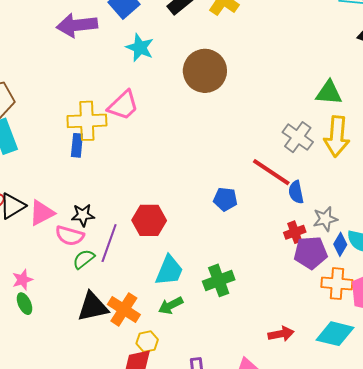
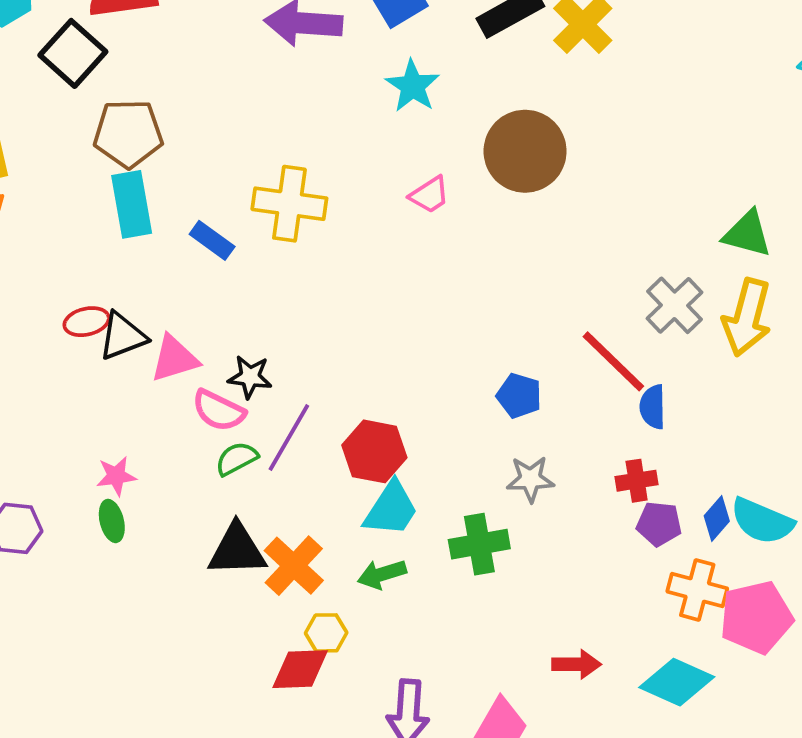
pink trapezoid: (123, 105) -> (430, 195), moved, size x0.7
blue rectangle: (77, 145) -> (212, 240), moved, turned -70
gray star: (325, 219) -> (530, 479), moved
red hexagon: (149, 220) -> (374, 451), moved
purple pentagon: (311, 253) -> (659, 524), size x0.7

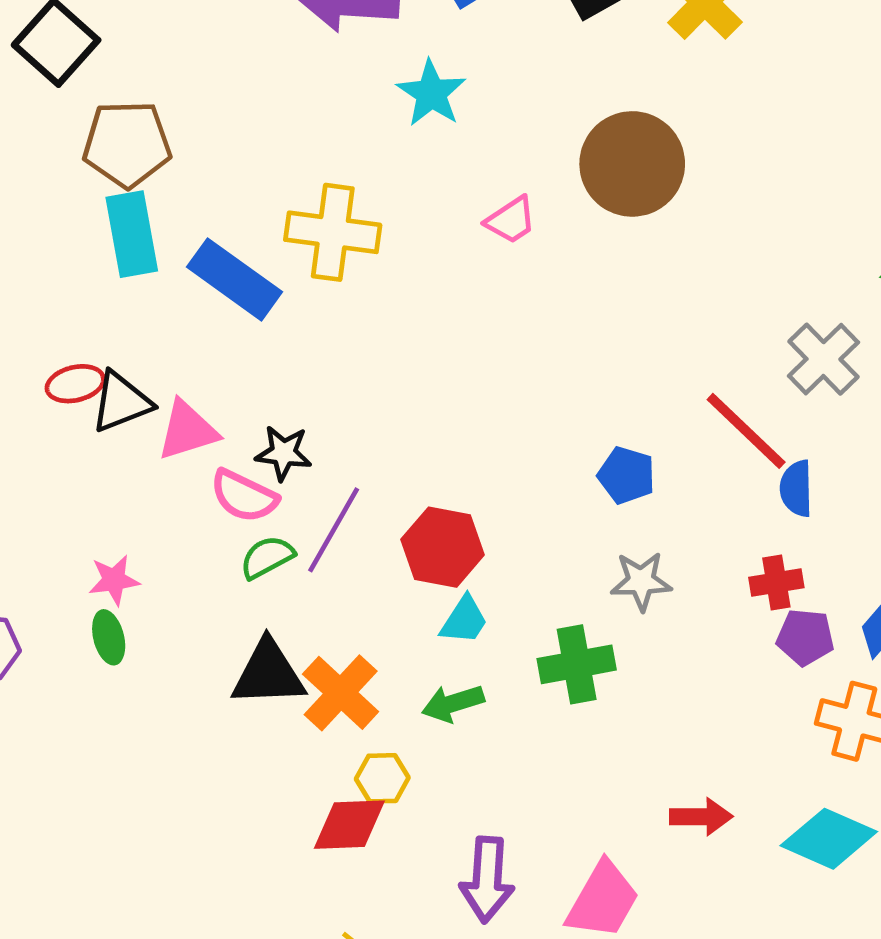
cyan star: (413, 86) -> (431, 93), moved
blue rectangle: (212, 240) -> (234, 279), size x1.6
cyan trapezoid: (391, 509) -> (464, 620), size x0.7

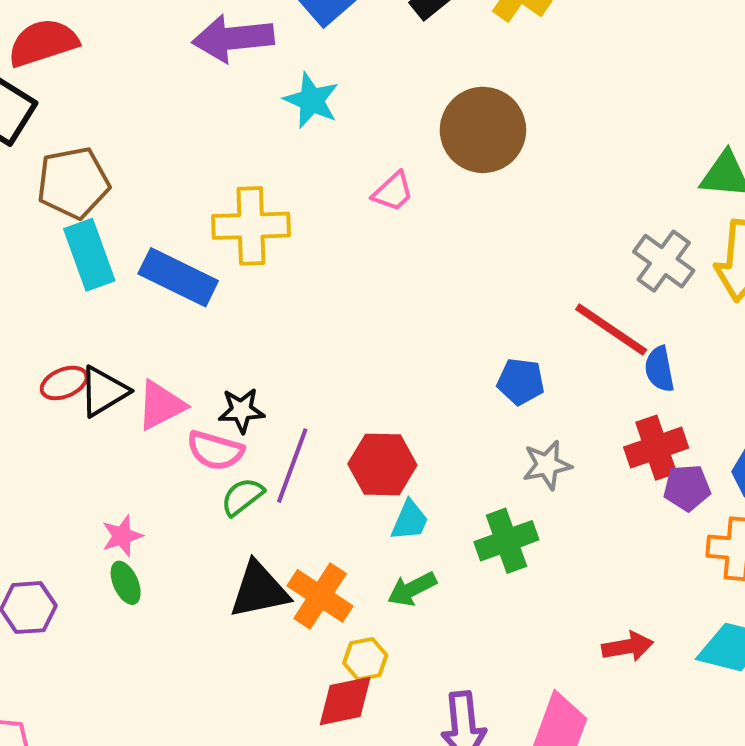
red cross: (776, 583) -> (656, 448), size x1.4

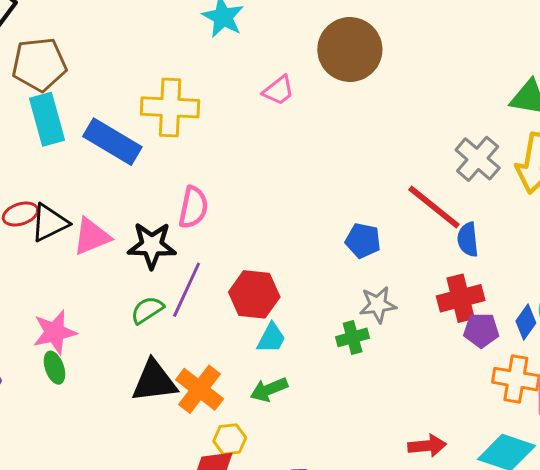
black star: (241, 410) -> (152, 245), size x1.4
pink semicircle: (215, 450) -> (193, 207), moved, turned -99
pink star: (122, 536) -> (55, 332), size x1.4
green cross: (506, 541) -> (353, 337), moved, size x0.7

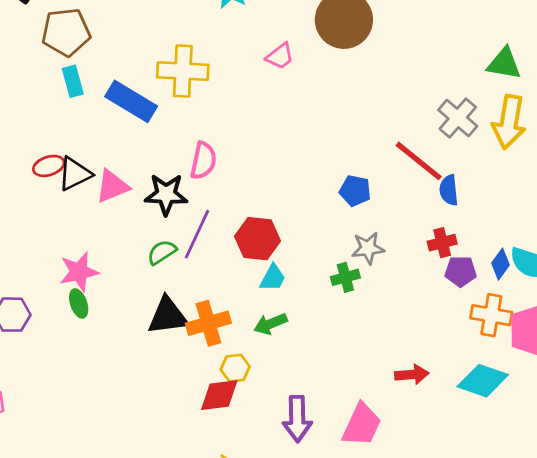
cyan rectangle: (47, 119) -> (73, 81), size x0.7
red cross: (461, 298) -> (442, 243), size x0.7
orange cross: (200, 389) -> (208, 323), turned 36

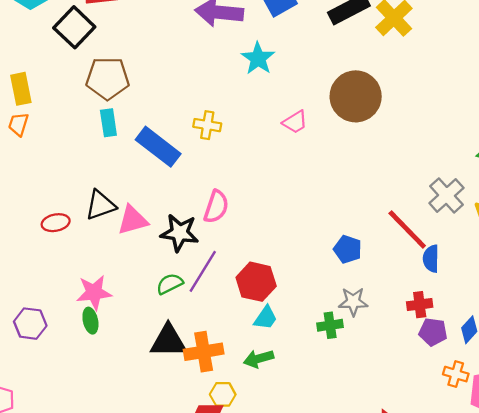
yellow cross: (183, 71) -> (207, 125), size x0.6
red ellipse: (49, 166) -> (56, 223), moved
orange cross: (491, 315) -> (456, 374), size x0.7

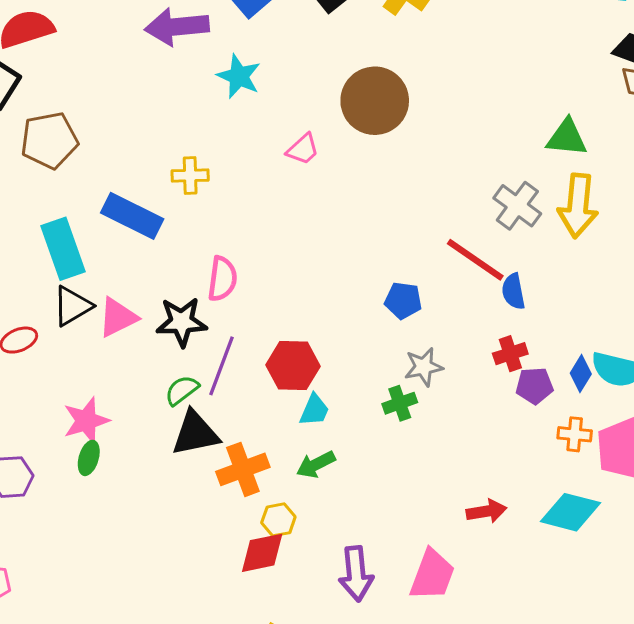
cyan rectangle: (108, 123) -> (63, 249), moved, size x1.6
green ellipse: (90, 321) -> (89, 458), turned 40
black triangle: (168, 341) -> (195, 433), moved

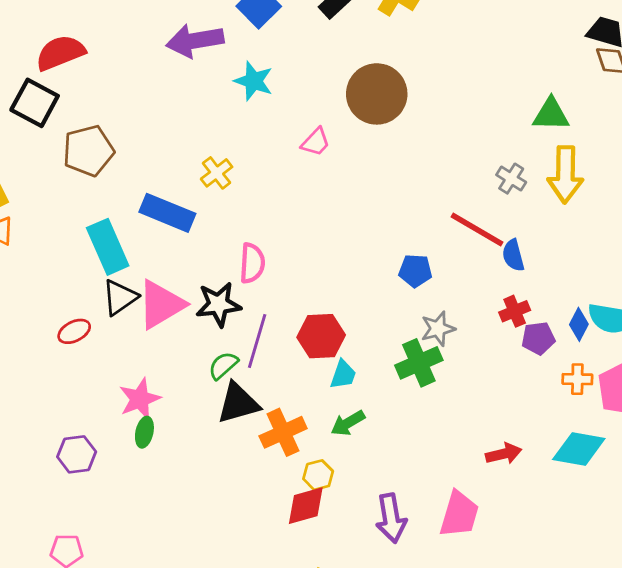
yellow cross: (190, 175) -> (217, 173), turned -32
gray cross: (517, 206) -> (511, 179), size x0.7
pink triangle: (118, 317) -> (161, 304), size x1.4
green cross: (400, 403) -> (419, 363), size x1.5

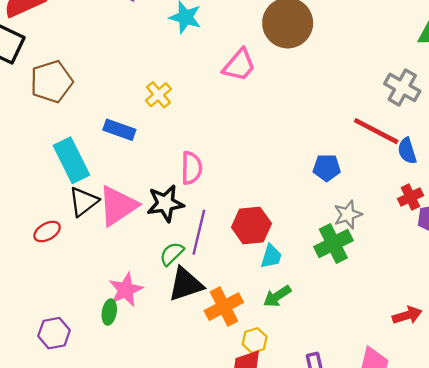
pink trapezoid: (316, 142) -> (239, 65), size x1.4
gray cross: (511, 179) -> (402, 87), size x1.4
blue rectangle: (167, 213) -> (119, 130), size x0.7
pink star: (140, 399) -> (126, 290), moved

